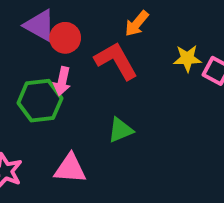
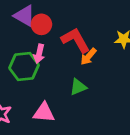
orange arrow: (137, 24) -> (88, 57), moved

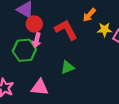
red circle: (41, 24) -> (34, 24), moved
orange arrow: (88, 57) -> (89, 15), moved

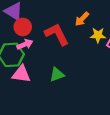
pink arrow: (37, 40) -> (25, 44), turned -128
pink triangle: (40, 87) -> (21, 74), moved

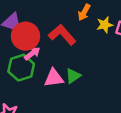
red circle: (23, 27) -> (25, 36), size x1.5
pink triangle: (21, 74) -> (54, 78), moved

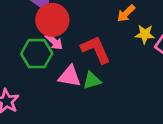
red L-shape: (62, 35) -> (96, 50), moved
pink arrow: (32, 53) -> (54, 41), turned 63

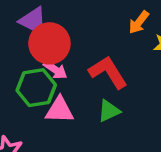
pink triangle: (70, 76) -> (60, 110), moved

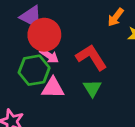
green triangle: (109, 111) -> (92, 88), turned -36

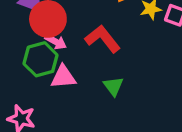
green triangle: (92, 88) -> (113, 86), moved

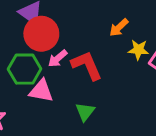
pink arrow: (56, 42) -> (58, 58), moved, turned 96

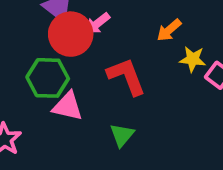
pink arrow: (58, 58) -> (97, 23), moved

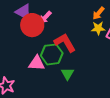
orange arrow: (169, 30) -> (98, 13), moved
green hexagon: (48, 78) -> (52, 54), moved

